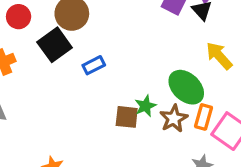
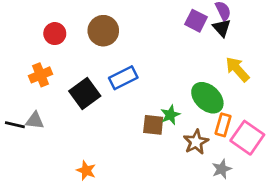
black square: (55, 45) -> (85, 93), moved
blue rectangle: (94, 65) -> (123, 78), size x1.4
brown star: (174, 119) -> (196, 142), moved

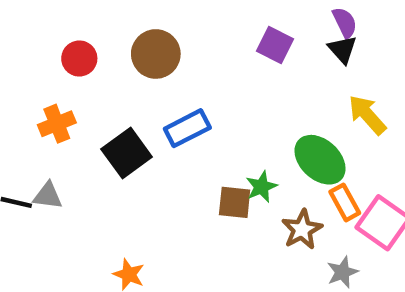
purple square: (196, 21) -> (275, 45), moved
orange rectangle: (223, 125) -> (345, 202), turned -45

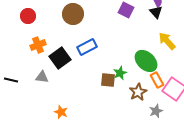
red circle: (79, 58) -> (28, 16), moved
orange cross: (57, 124) -> (38, 45), moved
gray triangle: (48, 196) -> (42, 77), moved

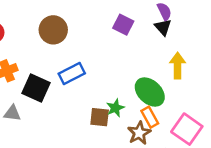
yellow arrow: (167, 41) -> (178, 66), turned 42
black square: (60, 58) -> (36, 88), turned -30
orange rectangle: (157, 80) -> (150, 117), moved

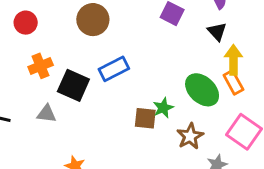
black triangle: (163, 27) -> (217, 32), moved
orange rectangle: (150, 117) -> (233, 82), moved

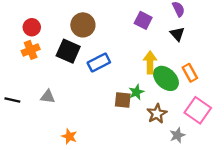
yellow arrow: (233, 60) -> (150, 62), moved
orange cross: (41, 66) -> (31, 50), moved
black square: (73, 85) -> (68, 51), moved

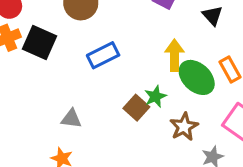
black square: (68, 51) -> (40, 43), moved
gray triangle: (48, 97) -> (71, 119), moved
brown square: (123, 100) -> (136, 108), turned 36

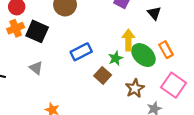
blue rectangle: (103, 55) -> (81, 52), moved
green star: (155, 97) -> (116, 58), moved
gray triangle: (71, 119) -> (36, 68), moved, turned 32

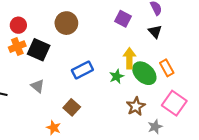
brown square: (103, 75) -> (72, 107), moved

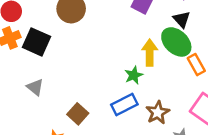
blue rectangle: (82, 70) -> (124, 105), moved
green ellipse: (144, 73) -> (176, 42), moved

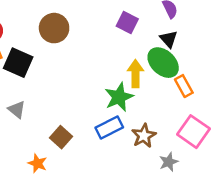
green star: (134, 75) -> (119, 97), size x1.5

